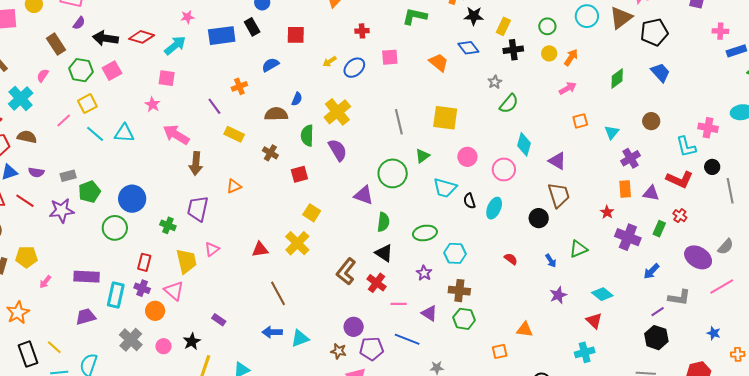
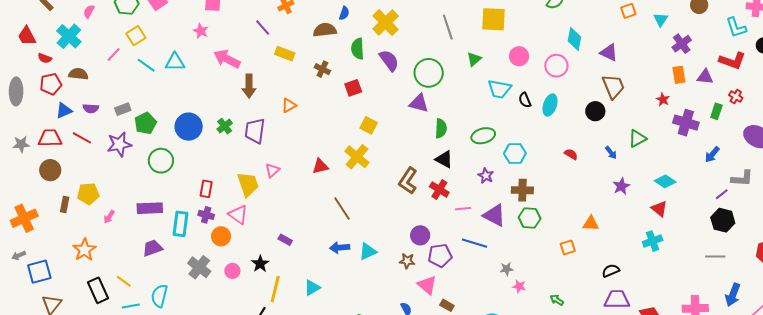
green circle: (393, 173) -> (429, 73), moved
green cross: (168, 225) -> (225, 126), moved, turned 35
green circle: (115, 228) -> (161, 161), moved
purple triangle: (429, 313) -> (494, 215), size x1.4

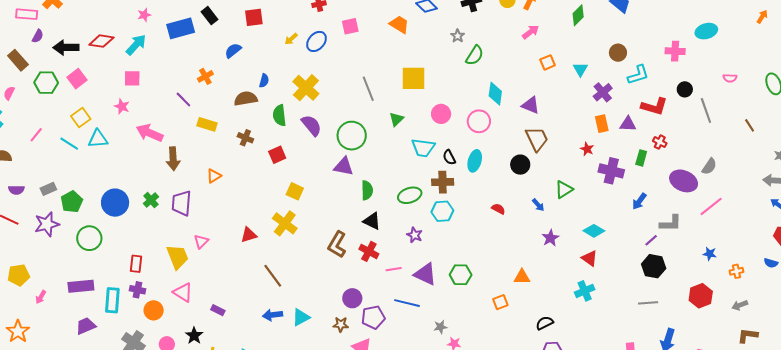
cyan L-shape: (736, 27) -> (638, 75), moved, turned -85
yellow square: (136, 36) -> (81, 117), moved
brown cross: (522, 190) -> (443, 182), moved
pink triangle: (238, 215) -> (183, 292), moved

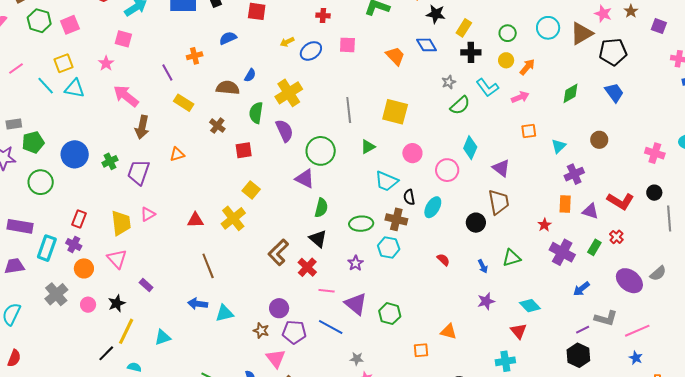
cyan L-shape: (638, 75) -> (487, 88), moved, turned 55
pink line: (711, 206) -> (637, 331), moved

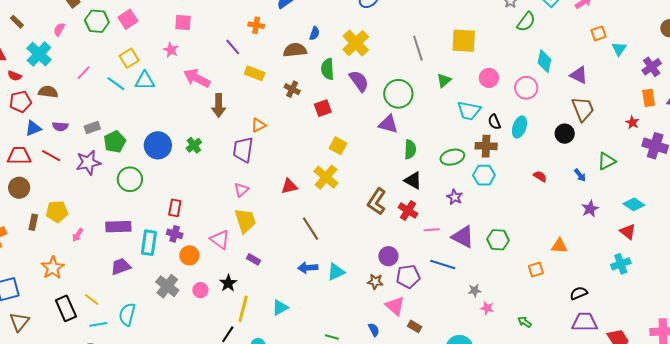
orange cross: (195, 56) -> (256, 25), turned 35
cyan triangle: (559, 146) -> (619, 49), moved
purple trapezoid: (139, 172) -> (243, 150), moved
yellow trapezoid: (121, 223) -> (245, 221), moved

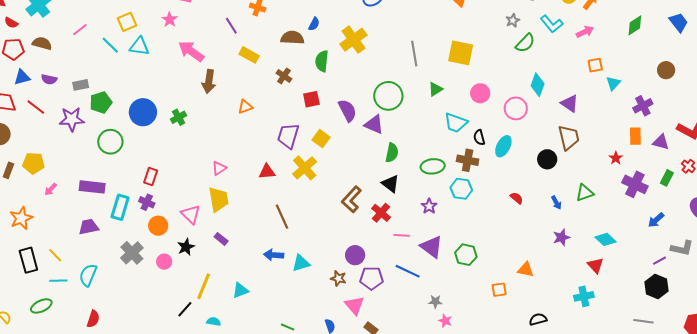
purple semicircle: (359, 81) -> (347, 110), moved
purple trapezoid: (243, 150) -> (288, 136), moved
black star: (228, 283) -> (186, 247), moved

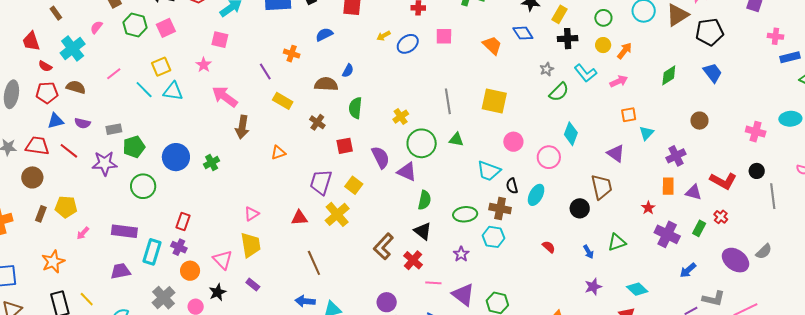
yellow cross: (353, 40) -> (401, 117), moved, size x0.6
green triangle: (435, 89) -> (456, 140), moved, turned 42
purple triangle: (570, 103) -> (616, 153), moved

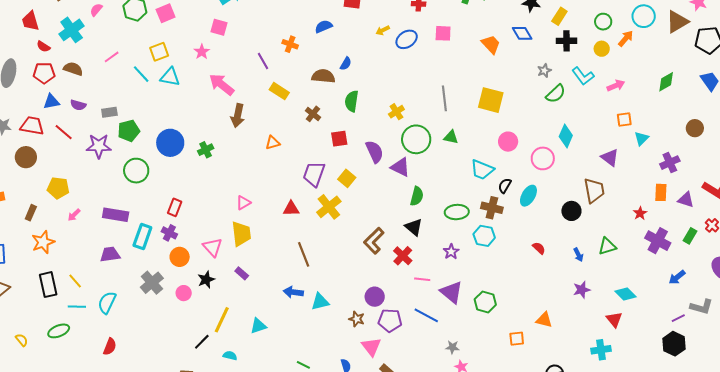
orange arrow: (625, 51) -> (626, 39), moved
black semicircle: (512, 186) -> (505, 186), turned 42
brown rectangle: (41, 214) -> (31, 213), moved

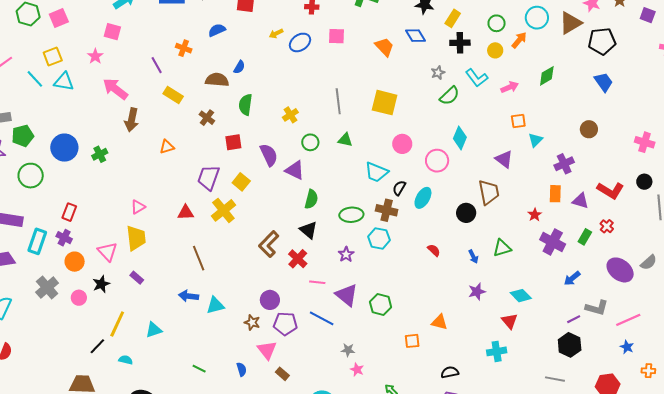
green diamond: (666, 82) -> (547, 76), moved
green circle: (416, 139) -> (310, 142), size x0.6

